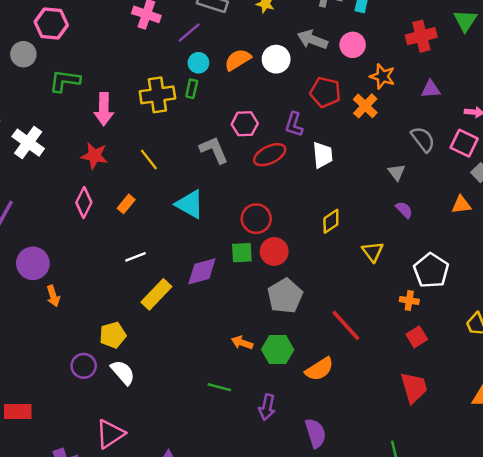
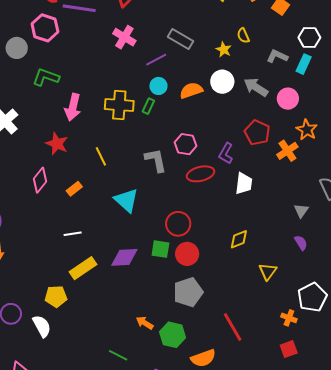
white circle: (276, 59) -> (222, 82), moved
yellow pentagon: (113, 335) -> (56, 296), moved

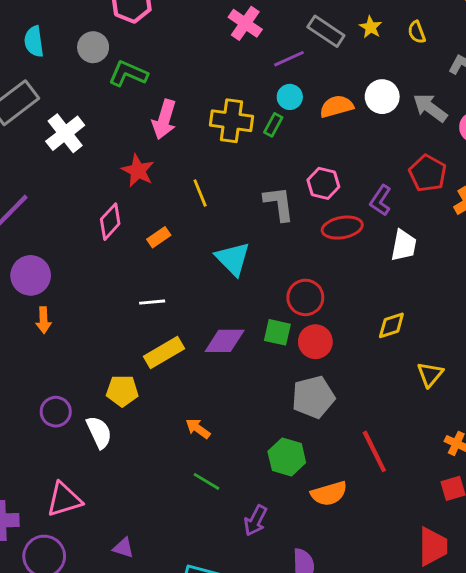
gray circle: (17, 48) -> (93, 47), moved
yellow star: (224, 50) -> (371, 27), moved
orange arrow: (145, 323) -> (198, 429), moved

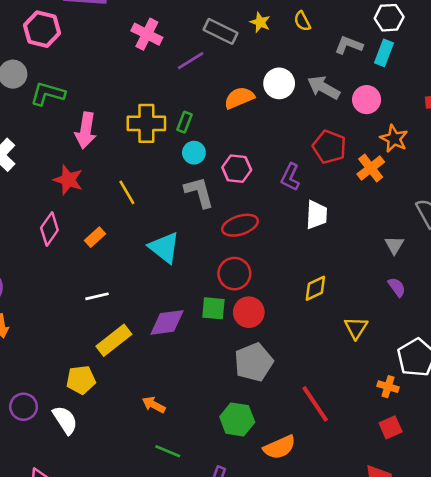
cyan circle: (290, 97) -> (194, 153), moved
red ellipse: (342, 228) -> (240, 225), moved

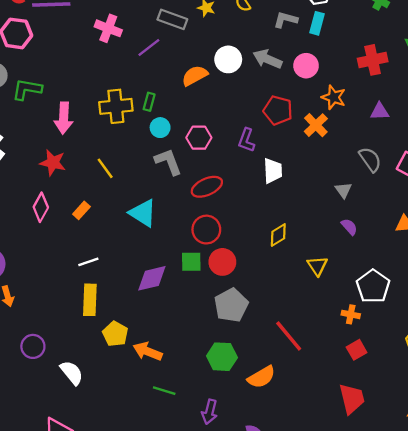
yellow rectangle: (114, 340) -> (90, 300), moved, turned -44
yellow pentagon: (81, 380) -> (115, 334), moved, turned -30
orange arrow: (154, 405) -> (148, 351), size x1.4
purple circle: (24, 407) -> (33, 346), moved

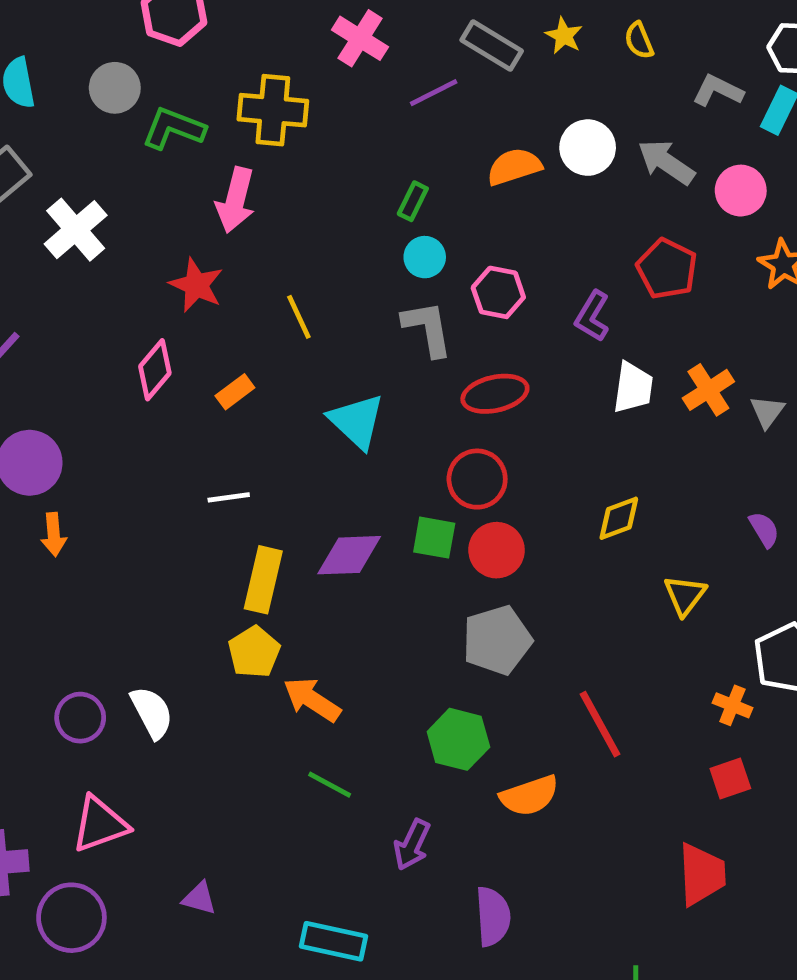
yellow cross: (116, 106) -> (273, 110), moved
orange cross: (316, 125) -> (708, 390), moved
gray triangle: (343, 190) -> (767, 412), moved
yellow rectangle: (90, 300) -> (263, 580), moved
purple circle: (33, 346) -> (80, 718), moved

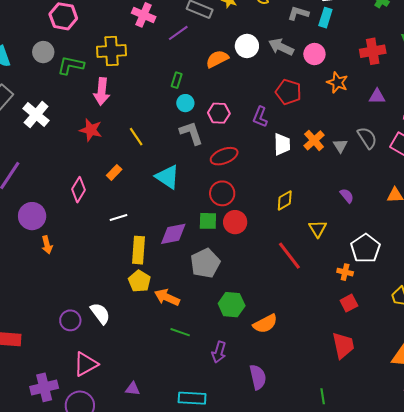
pink diamond: (155, 370) -> (78, 190), moved
gray pentagon: (497, 640) -> (205, 263), moved
red line: (600, 724) -> (289, 256), moved

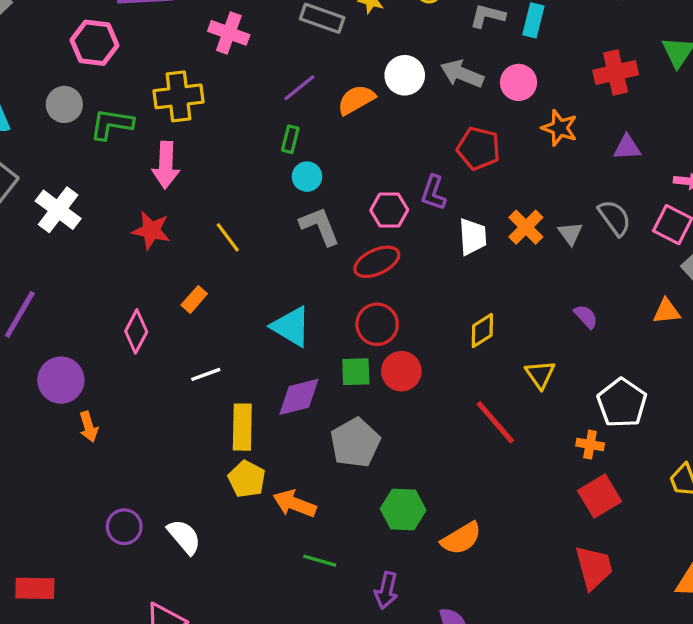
purple line: (178, 33) -> (299, 88), moved
pink hexagon: (219, 113) -> (389, 210), moved
cyan triangle: (167, 177) -> (291, 327), moved
red square: (349, 303) -> (600, 496), size x1.4
purple circle: (70, 320) -> (124, 527), moved

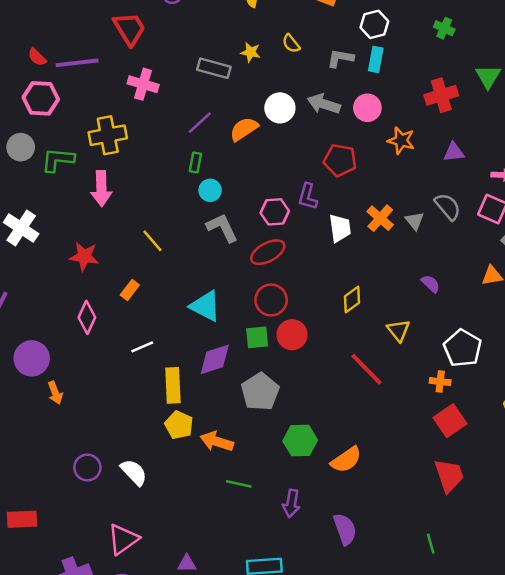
red star: (151, 230) -> (84, 256), moved

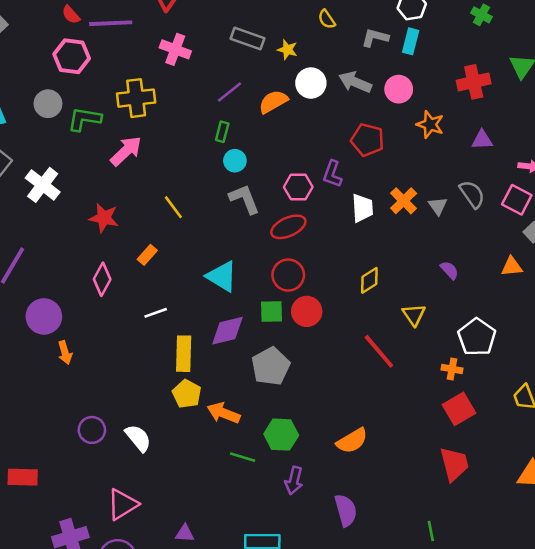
yellow star: (251, 52) -> (287, 50), moved
pink arrow: (101, 188) -> (126, 151), turned -136
green hexagon: (300, 441) -> (281, 435), moved

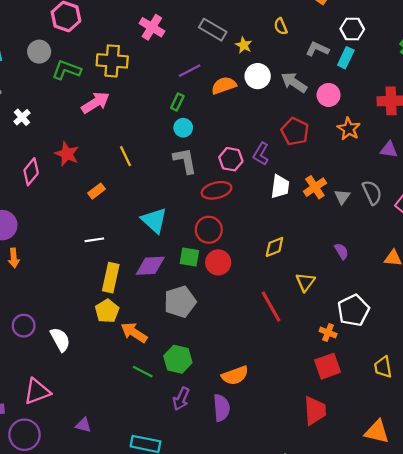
white cross: (43, 185) -> (22, 117), size x0.6
pink diamond: (102, 279) -> (31, 172), moved
purple semicircle: (346, 510) -> (222, 408), moved

